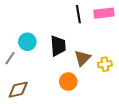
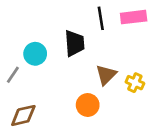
black trapezoid: (58, 46) -> (75, 43), moved
yellow cross: (105, 64) -> (135, 83), turned 32

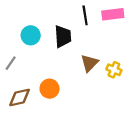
cyan circle: (35, 54) -> (31, 35), moved
orange circle: (88, 105) -> (50, 89), moved

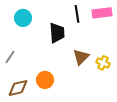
cyan circle: (31, 35) -> (23, 18), moved

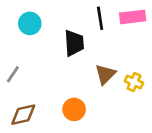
orange circle: (45, 80) -> (74, 109), moved

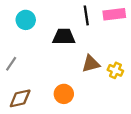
black trapezoid: (74, 43) -> (64, 37), turned -85
brown triangle: (105, 74) -> (91, 64), turned 30

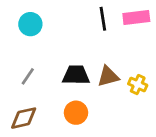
black trapezoid: (64, 37) -> (76, 75), moved
gray line: (11, 64) -> (28, 76), moved

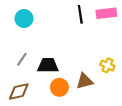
black trapezoid: (76, 75) -> (48, 65), moved
brown triangle: (108, 76) -> (84, 81), moved

